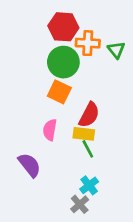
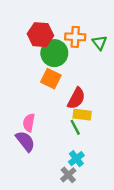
red hexagon: (63, 27) -> (40, 35), moved
pink semicircle: (50, 130) -> (29, 123), moved
yellow rectangle: (84, 134) -> (82, 115), moved

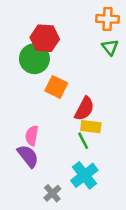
orange cross: (75, 37) -> (107, 19), moved
green circle: (54, 53) -> (34, 59), moved
cyan cross: (76, 159) -> (84, 175), size x1.5
gray cross: (68, 175) -> (52, 193), moved

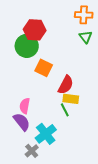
cyan cross: (84, 175) -> (46, 134), moved
gray cross: (52, 193) -> (32, 151), moved

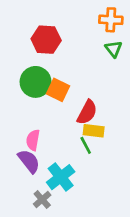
green circle: (27, 46) -> (36, 82), moved

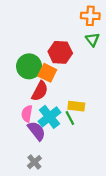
red hexagon: (46, 40) -> (60, 52), moved
red semicircle: (87, 112) -> (40, 91), moved
purple semicircle: (29, 161) -> (37, 131), moved
cyan cross: (61, 177) -> (49, 117), moved

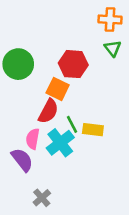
green circle: (29, 66) -> (18, 64), moved
green line: (70, 118) -> (72, 124), moved
purple semicircle: (37, 131) -> (22, 160), moved

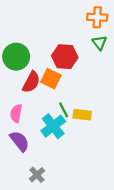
red semicircle: (48, 111) -> (31, 82), moved
pink semicircle: (33, 139) -> (16, 113), moved

